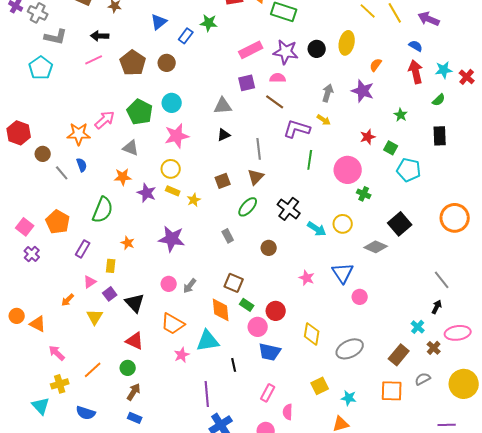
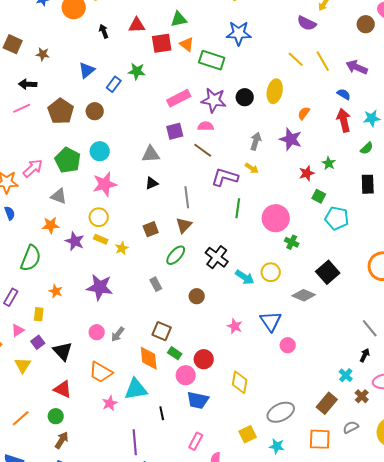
red star: (368, 137) -> (307, 173), moved
gray ellipse: (350, 349) -> (281, 412), moved

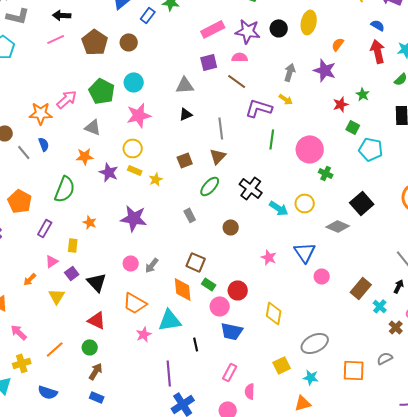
brown rectangle: (327, 403) -> (361, 288), moved

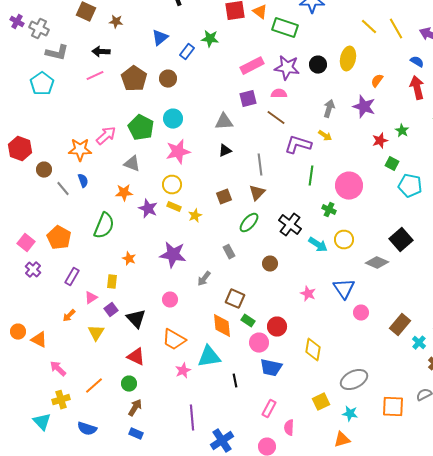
green cross: (326, 173) -> (329, 210), moved
purple rectangle: (45, 228) -> (72, 277), moved
gray arrow: (152, 265) -> (204, 279), moved
purple line: (169, 373) -> (192, 418), moved

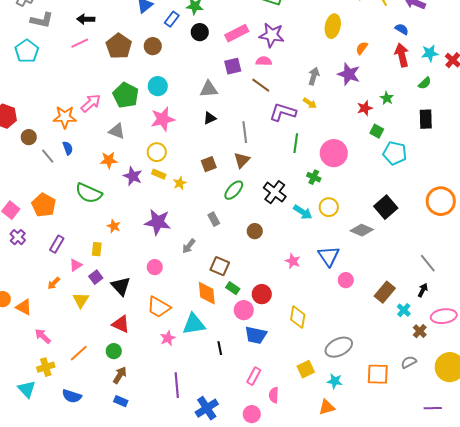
black circle: (318, 65) -> (200, 32), moved
green semicircle: (104, 226) -> (89, 193), turned 92

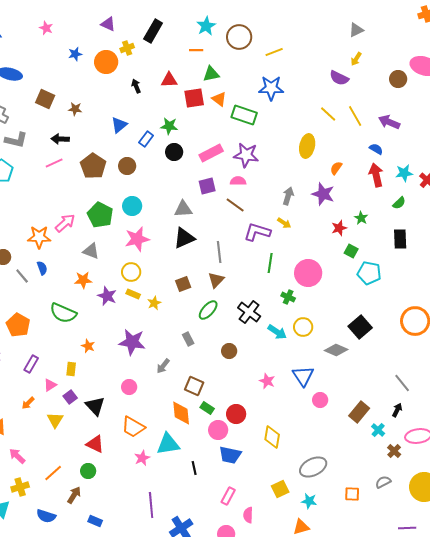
black triangle: (210, 118) -> (184, 238), size x1.6
orange square: (378, 374) -> (352, 494), size x0.7
brown arrow: (120, 375) -> (74, 495), moved

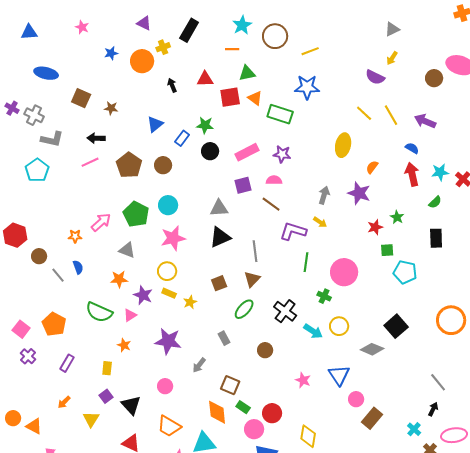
purple star: (246, 155) -> (282, 154), size x0.7
orange star: (39, 237) -> (75, 236), size x0.6
green square: (351, 251) -> (387, 250), turned -32
pink triangle: (50, 385) -> (130, 315), moved
brown rectangle: (359, 412) -> (372, 418), moved

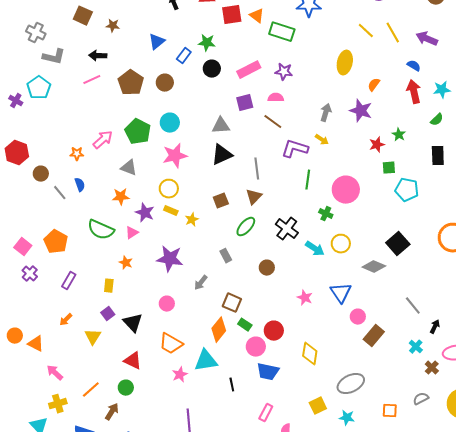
purple cross: (12, 108) -> (16, 101), moved
gray line: (438, 382) -> (413, 306), moved
orange diamond: (217, 412) -> (219, 330), turned 45

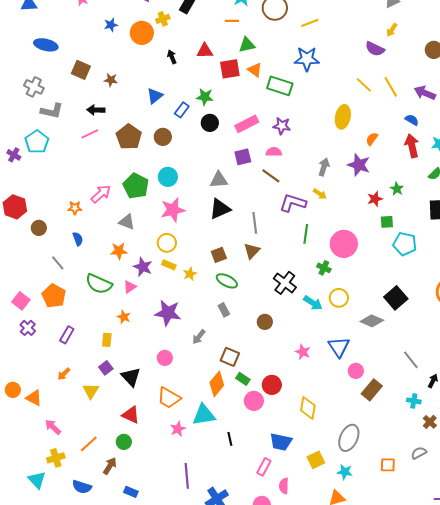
gray line: (60, 193) -> (58, 263), moved
green ellipse: (246, 227) -> (227, 281), moved, turned 75
cyan cross: (416, 347) -> (414, 401), turned -32
blue trapezoid: (268, 372) -> (281, 442), moved
gray ellipse: (351, 384) -> (349, 438), turned -40

